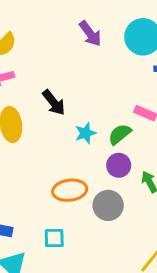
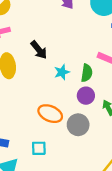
green semicircle: (120, 134) -> (87, 73), turned 138
orange ellipse: (70, 190) -> (50, 114), turned 30

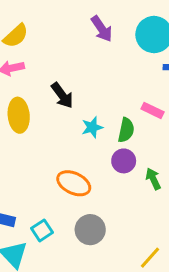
gray circle: (78, 125) -> (90, 230), moved
cyan square: (39, 148) -> (42, 230), moved, turned -35

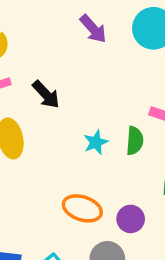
black arrow: (62, 95) -> (46, 94), moved
purple circle: (124, 161) -> (131, 219), moved

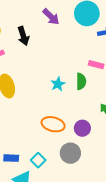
black arrow: (46, 94) -> (23, 36), moved, turned 30

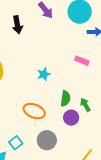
green semicircle: (81, 81) -> (65, 98), moved
purple circle: (82, 128) -> (71, 118), moved

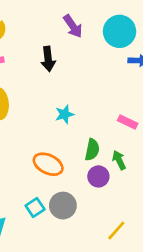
black arrow: (17, 25) -> (48, 59), moved
pink rectangle: (82, 61) -> (128, 122), moved
cyan square: (16, 143) -> (35, 207), moved

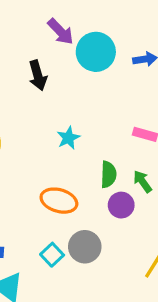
cyan circle: (120, 31) -> (96, 52), moved

